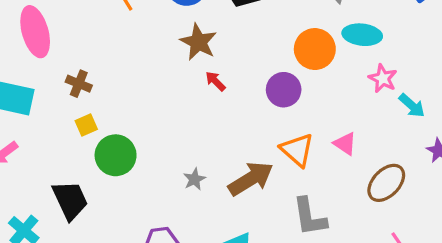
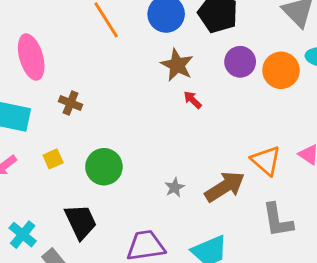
purple circle: (284, 90) -> (240, 62), moved
yellow square: (86, 125) -> (53, 159), moved
black trapezoid: (70, 200) -> (81, 222), moved

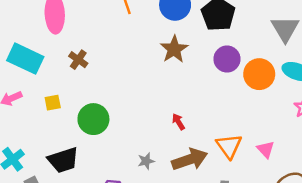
red arrow: (193, 100) -> (178, 122), moved
gray star: (175, 187) -> (146, 161), moved
black trapezoid: (81, 222) -> (63, 160), turned 84

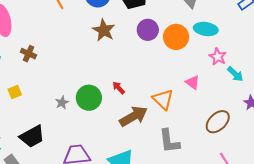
green circle: (93, 119) -> (89, 98), moved
pink triangle: (266, 149) -> (192, 82), moved
gray star: (146, 161) -> (62, 103), moved

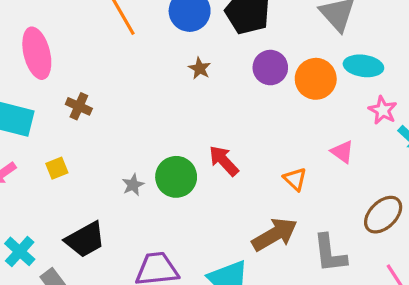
brown star: (104, 30) -> (200, 68), size x0.6
red arrow: (119, 88) -> (224, 161), size x1.5
orange triangle: (163, 99) -> (295, 179), size x0.7
brown arrow: (134, 116) -> (275, 234), moved
gray L-shape: (169, 141) -> (330, 253), moved

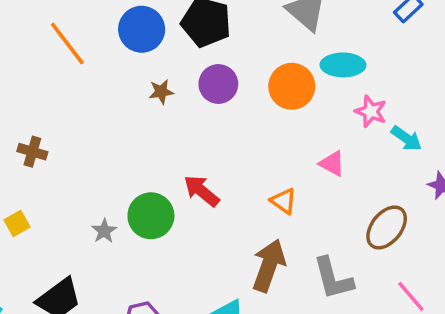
brown star: (200, 68) -> (161, 92), turned -30
purple circle: (270, 68) -> (218, 84), moved
brown arrow: (275, 234) -> (269, 265), turned -33

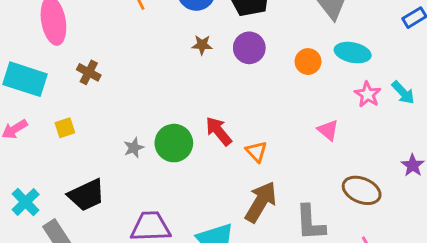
orange circle: (292, 86) -> (308, 62), size x0.7
cyan arrow: (406, 138) -> (403, 93), moved
orange triangle: (284, 201) -> (256, 152), moved
brown ellipse: (387, 227) -> (362, 190), turned 63

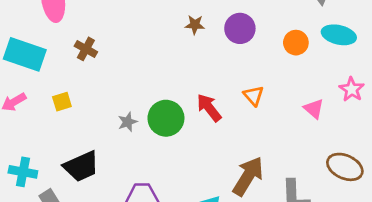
pink star: (368, 94) -> (352, 89), moved
orange triangle: (256, 152) -> (254, 96), moved
cyan cross: (26, 202) -> (23, 172), turned -36

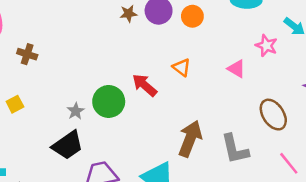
brown star: (195, 25) -> (128, 14), moved
orange circle: (296, 43) -> (192, 16), moved
black trapezoid: (81, 166) -> (68, 145), moved
brown ellipse: (345, 167) -> (273, 115), turned 44

